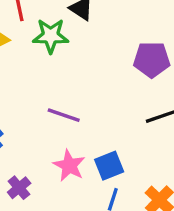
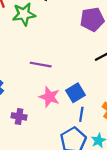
purple cross: (19, 188) -> (19, 116), turned -32

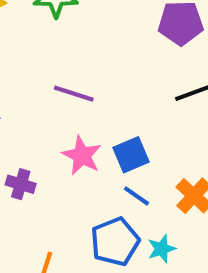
blue line: (81, 114) -> (136, 196), turned -72

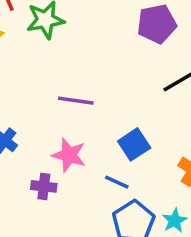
pink star: (82, 156) -> (69, 155), moved
blue line: (136, 196) -> (117, 182), moved

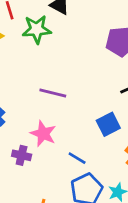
blue square: (134, 144) -> (108, 124), moved

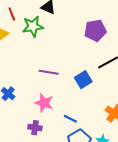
blue square: (108, 124) -> (83, 80), moved
purple cross: (22, 155) -> (35, 128), moved

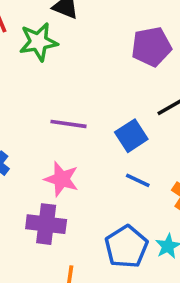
blue line: (70, 119) -> (138, 180), moved
purple cross: (35, 128) -> (46, 224), size x1.5

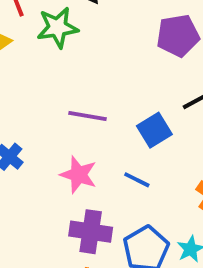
blue line: (138, 180) -> (137, 180), moved
purple cross: (46, 224) -> (91, 232), moved

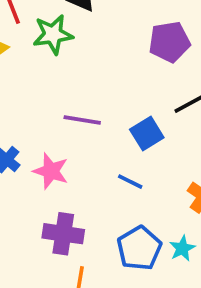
pink star: (79, 175) -> (51, 171), moved
purple cross: (91, 232) -> (63, 234), moved

